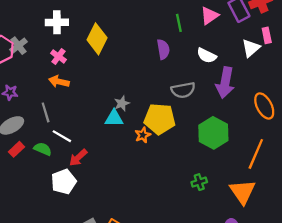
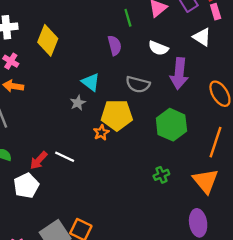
pink rectangle: (267, 35) -> (216, 12), moved
white triangle: (251, 48) -> (202, 37), turned -42
gray semicircle: (183, 90) -> (138, 84), turned 30
cyan triangle: (114, 118) -> (91, 82), moved, turned 42
white line: (62, 136) -> (65, 157), moved

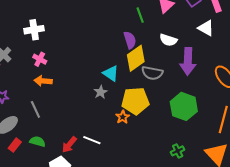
yellow diamond: (48, 40) -> (136, 58), moved, turned 36

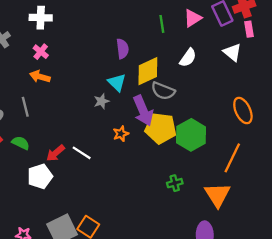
purple semicircle: (130, 40) -> (122, 49), moved
white semicircle: (168, 40) -> (188, 58), turned -84
purple arrow: (188, 61) -> (143, 111), moved, turned -36
yellow pentagon: (135, 101) -> (161, 128), moved

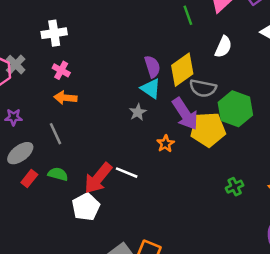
purple semicircle: (122, 49) -> (152, 67), moved
green hexagon: (191, 135) -> (235, 109), moved
red arrow: (55, 153) -> (98, 178), size x1.5

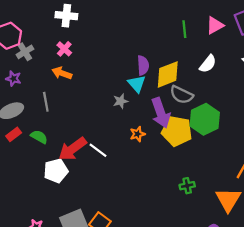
gray cross: (16, 65) -> (25, 52), moved

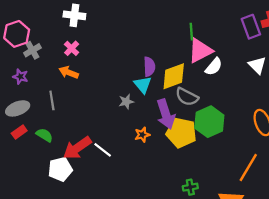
pink triangle: (215, 25) -> (200, 51), moved, size x1.4

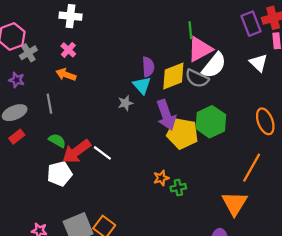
white semicircle: (214, 67) -> (214, 65), size x1.4
gray semicircle: (187, 97) -> (197, 78), moved
green semicircle: (44, 135) -> (57, 141), moved
orange star: (142, 135) -> (161, 178), moved
green cross: (190, 187) -> (178, 188), moved

